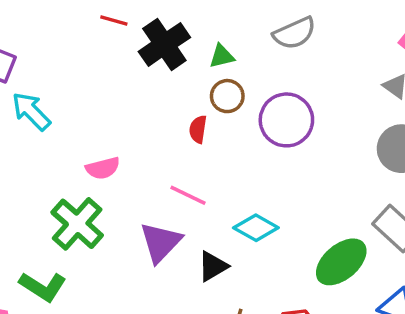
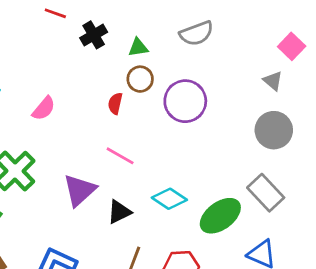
black cross: (164, 44) -> (94, 35), size x0.7
pink semicircle: (103, 168) -> (44, 108), moved, turned -40
pink line: (188, 195) -> (120, 156), moved
cyan diamond: (256, 228) -> (169, 199), moved

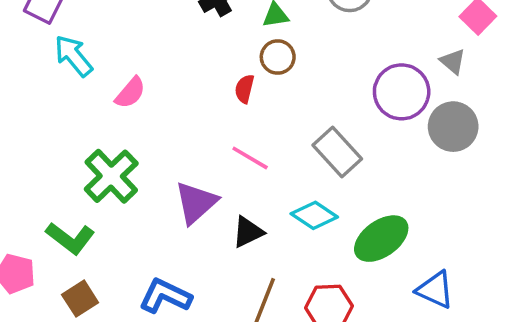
purple circle: (185, 101) -> (402, 92), moved
pink semicircle: (44, 108) -> (130, 93), moved
gray rectangle: (266, 193) -> (337, 152), moved

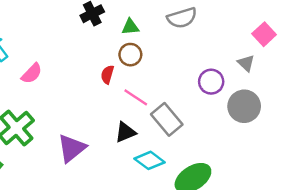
purple circle: (402, 92) -> (211, 82), size x0.7
pink line: (250, 158) -> (136, 97), moved
black triangle: (248, 232) -> (125, 132), moved

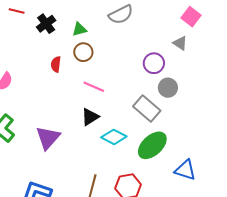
red semicircle: (107, 75) -> (56, 64), moved
gray circle: (244, 106) -> (168, 88), moved, size x0.7
gray rectangle: (167, 119) -> (147, 109), moved

